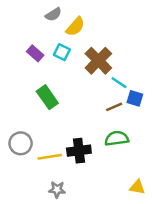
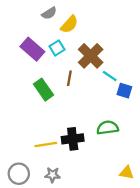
cyan square: (62, 52) -> (57, 48), turned 32
purple rectangle: (35, 53) -> (32, 49), size x1.5
brown line: (114, 107) -> (69, 78), moved, turned -56
gray circle: (21, 143) -> (19, 174), moved

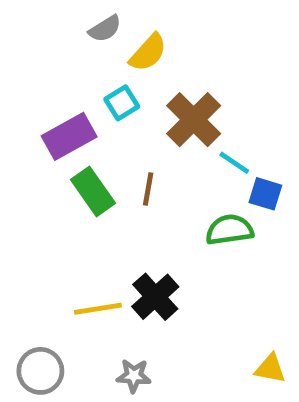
purple rectangle: (32, 49) -> (69, 136), moved, turned -70
brown line: (69, 78) -> (148, 189), moved
green semicircle: (108, 128) -> (229, 230), moved
black cross: (73, 139) -> (155, 297), turned -35
gray star: (52, 175) -> (134, 376), moved

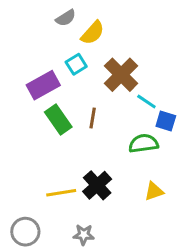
yellow triangle: (270, 369) -> (154, 191), moved, turned -30

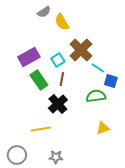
yellow semicircle: (93, 33) -> (62, 22), turned 108
cyan square: (76, 64) -> (58, 60), moved
black cross: (97, 185) -> (58, 104), moved

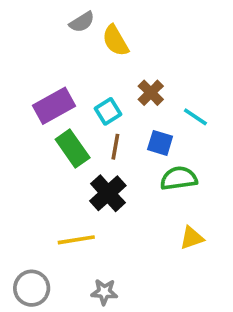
brown cross: (81, 50) -> (151, 93), size x0.6
cyan line: (98, 68) -> (195, 117), moved
blue square: (111, 81) -> (160, 143), moved

